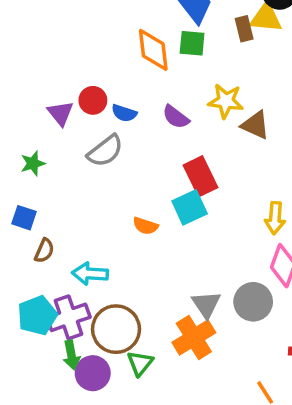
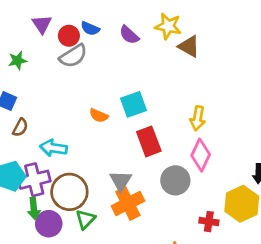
red circle: (93, 100) -> (69, 36), moved
red rectangle: (201, 176) -> (149, 141), moved
gray triangle: (206, 304) -> (121, 181), moved

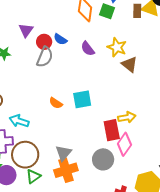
gray semicircle: (73, 56) -> (45, 57), turned -45
yellow arrow: (198, 118) -> (127, 117), turned -120
red rectangle: (149, 141) -> (112, 130), moved

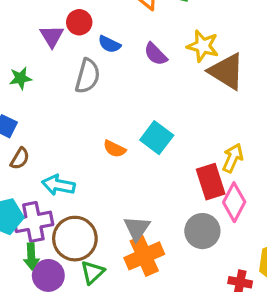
red circle: (44, 42) -> (79, 22), moved
brown triangle: (129, 64) -> (227, 71), size x1.4
cyan square: (82, 99) -> (157, 138), turned -36
yellow arrow: (127, 117) -> (233, 158), turned -48

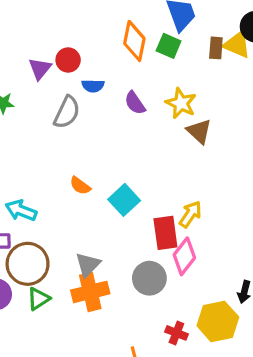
blue semicircle: (109, 44) -> (93, 86), turned -35
brown triangle: (227, 71) -> (199, 131), size x0.7
cyan square: (157, 138) -> (124, 200), moved

